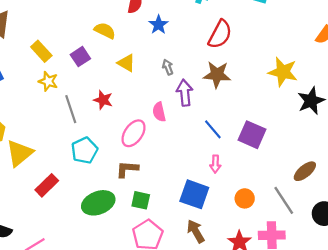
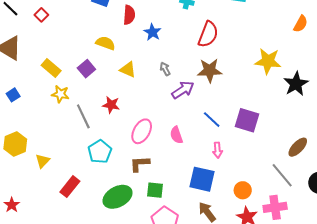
purple arrow: (185, 93) -> (183, 90), turned 70
pink semicircle: (159, 112) -> (176, 135), moved
yellow triangle: (20, 153) -> (43, 161), size x0.6
orange circle: (245, 198) -> (243, 190), moved

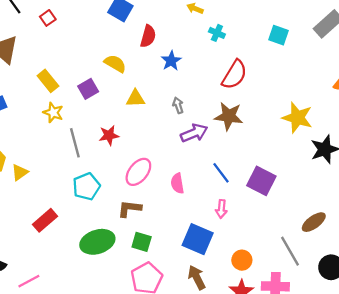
yellow triangle: (128, 70) -> (135, 98), turned -36
red star: (111, 105) -> (109, 135), turned -30
yellow triangle: (43, 161) -> (20, 172), moved

